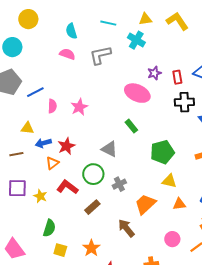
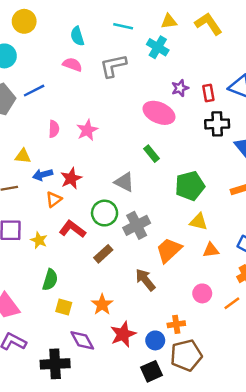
blue line: (35, 92) -> (34, 91), moved
gray cross: (119, 184) -> (137, 225), size x1.5

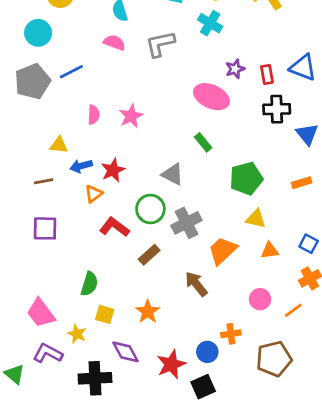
yellow star: (39, 240) -> (77, 334), moved
red star: (123, 334) -> (171, 364), moved
brown pentagon: (186, 355) -> (274, 359), moved

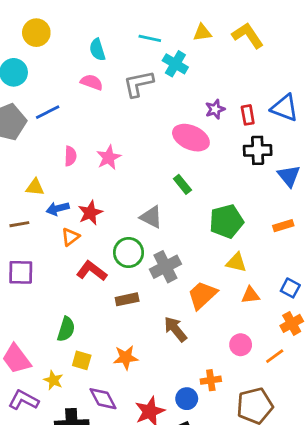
cyan cross: (210, 23) -> (175, 64), moved
brown rectangle: (149, 255) -> (127, 299), turned 30
orange star: (148, 312) -> (126, 358), turned 30

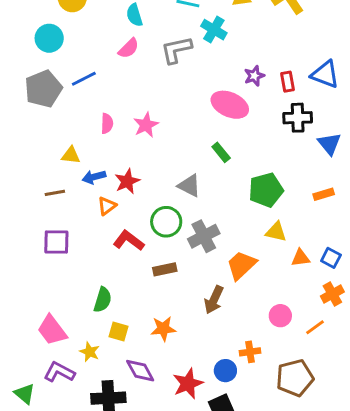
pink semicircle: (92, 82) -> (129, 48), turned 115
orange triangle: (251, 295) -> (301, 258), moved
brown arrow: (175, 329) -> (214, 300), turned -116

